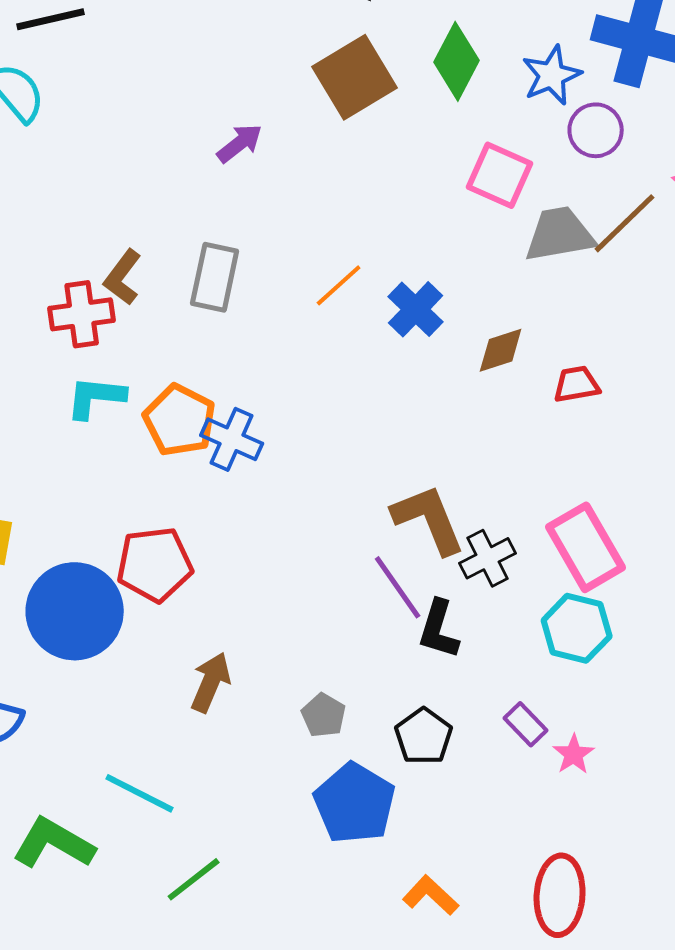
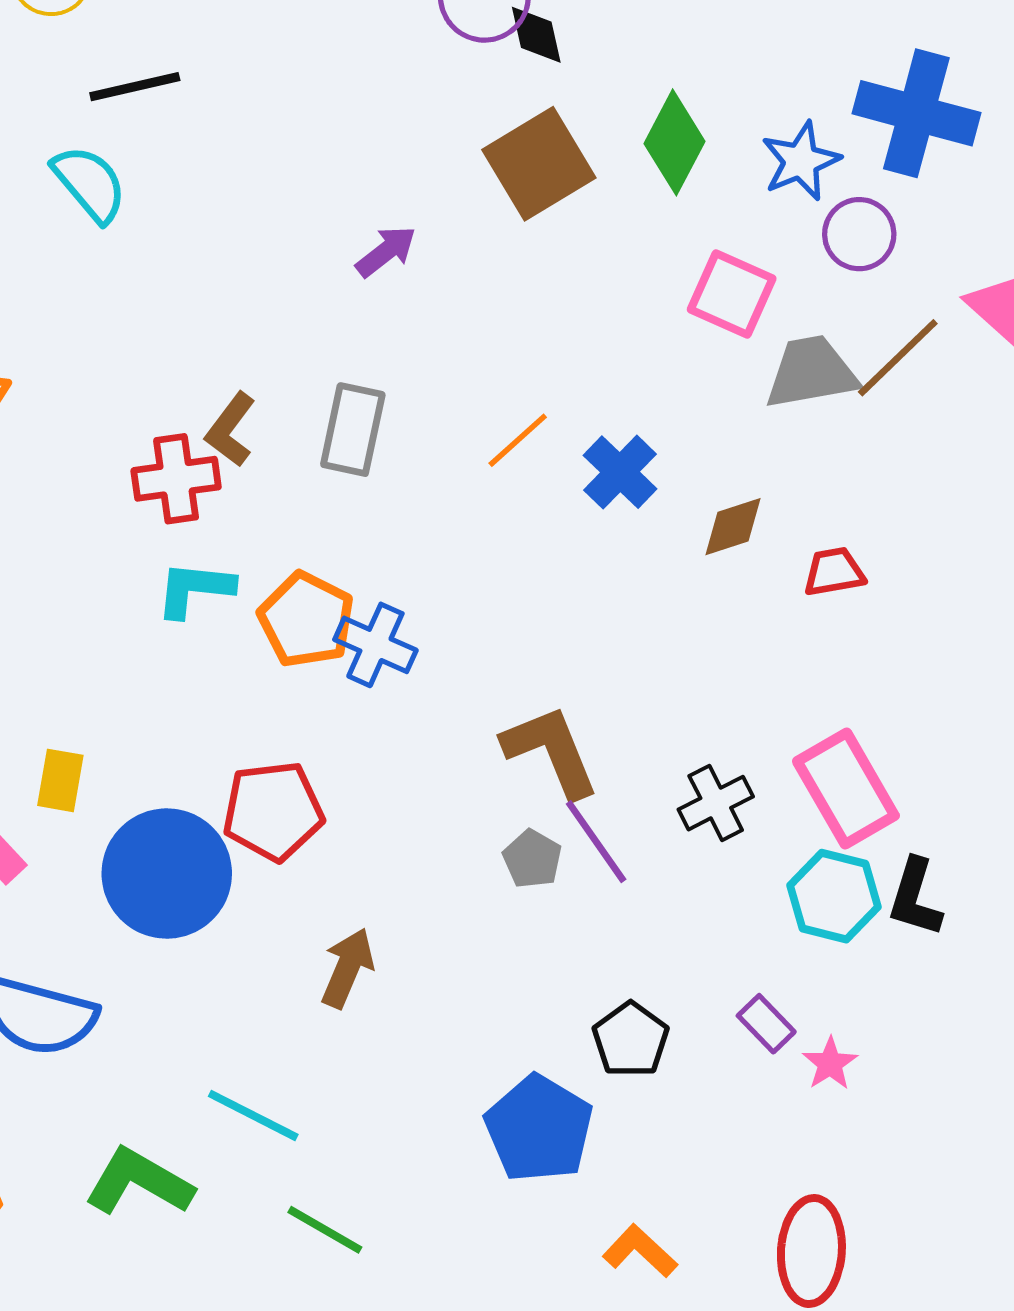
brown L-shape: (429, 519) -> (551, 751), moved
black L-shape: (439, 629) -> (915, 897), moved
gray pentagon: (324, 715) -> (532, 859), moved
green line: (194, 879) -> (325, 1230), turned 68

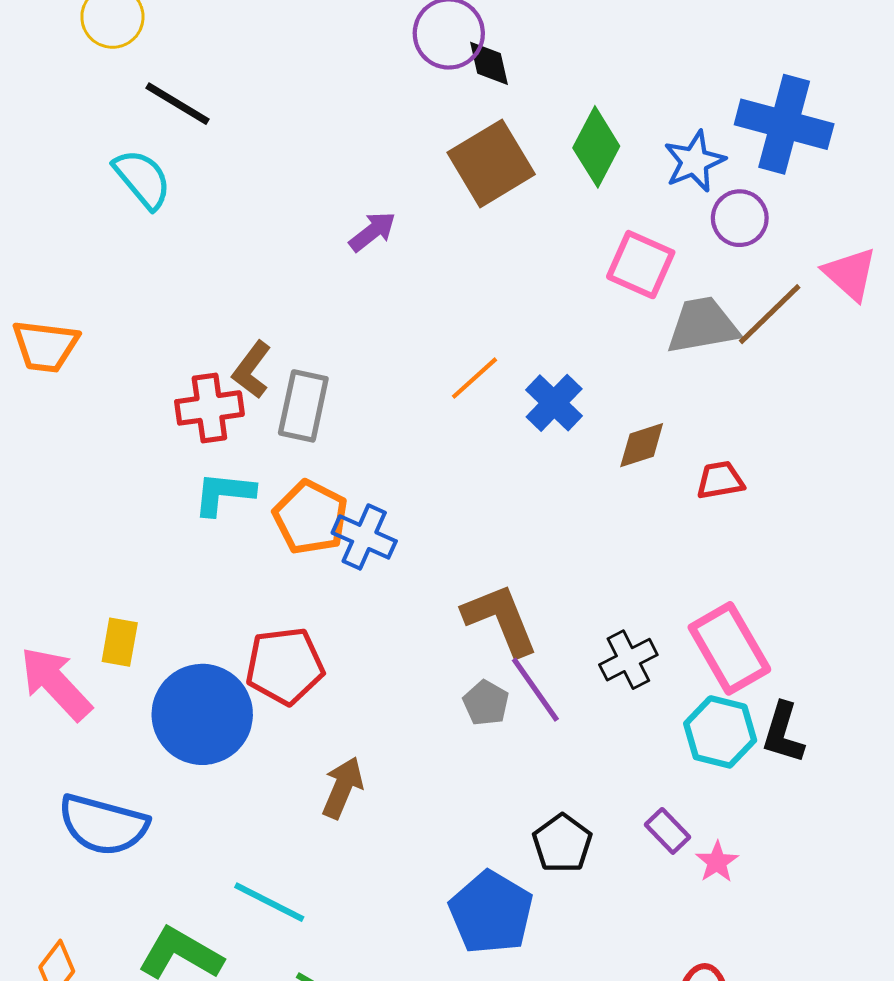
black line: (135, 87) -> (177, 104), turned 44
gray rectangle: (353, 430) -> (303, 406), moved

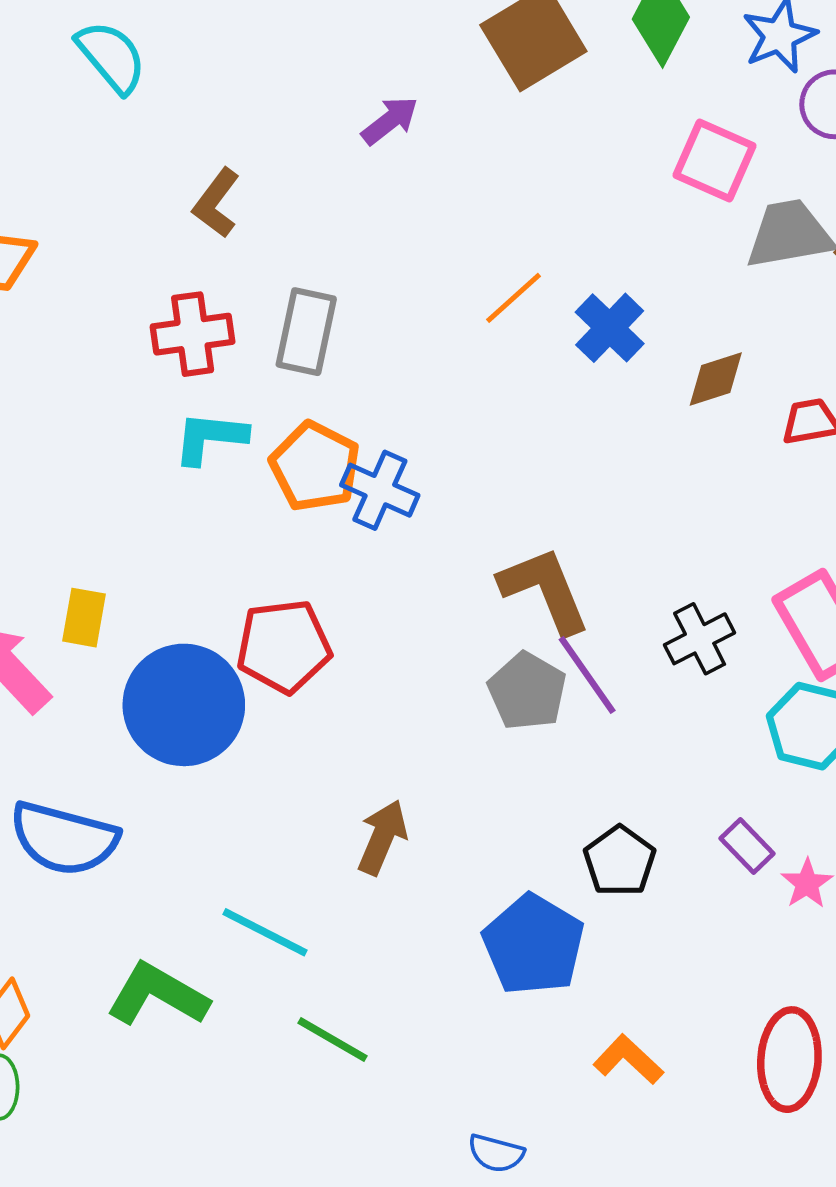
brown L-shape: (252, 370) -> (216, 203), moved
gray pentagon: (486, 703) -> (527, 691), size x1.4
brown arrow: (343, 788) -> (382, 837), moved

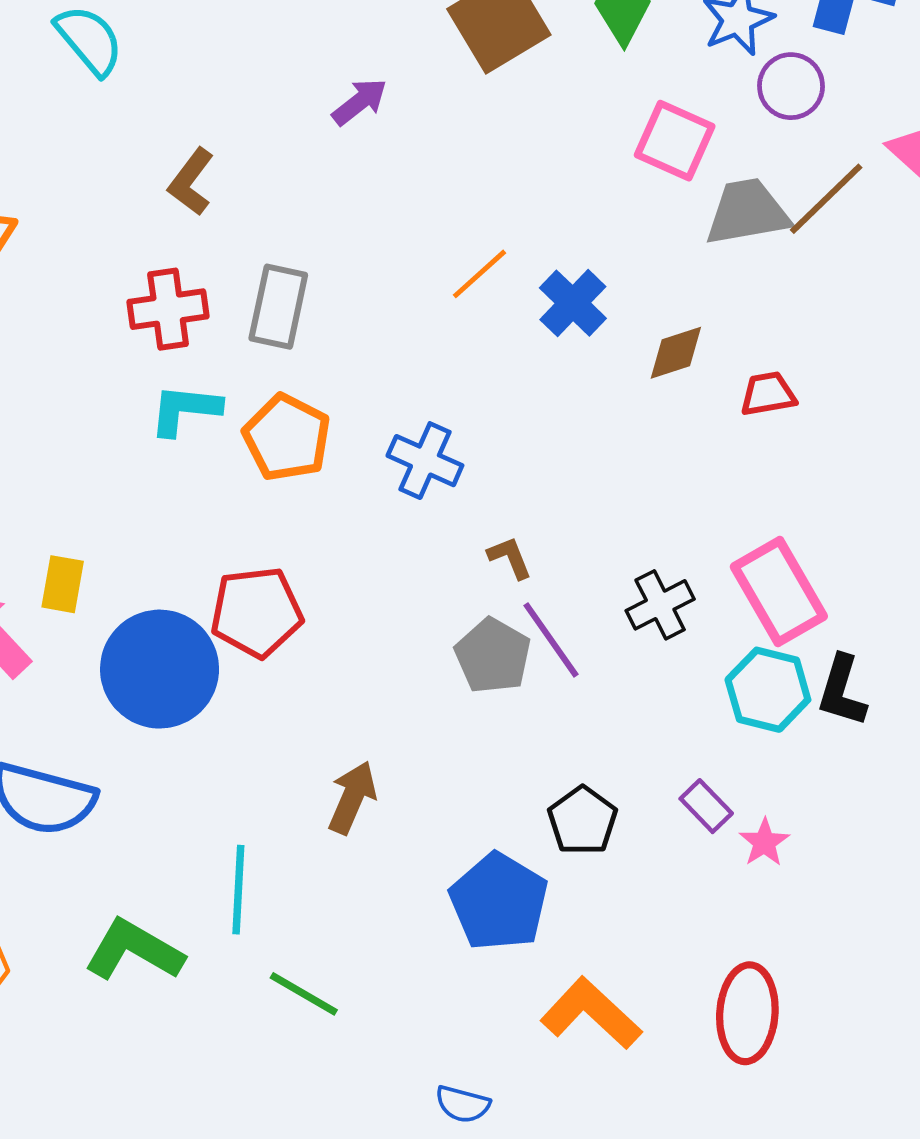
blue cross: (380, 490) -> (425, 461), moved
brown L-shape: (545, 590) -> (510, 558), size x0.5
cyan line: (265, 932) -> (238, 890), turned 66
orange L-shape: (628, 1060) -> (591, 1013), size x1.5

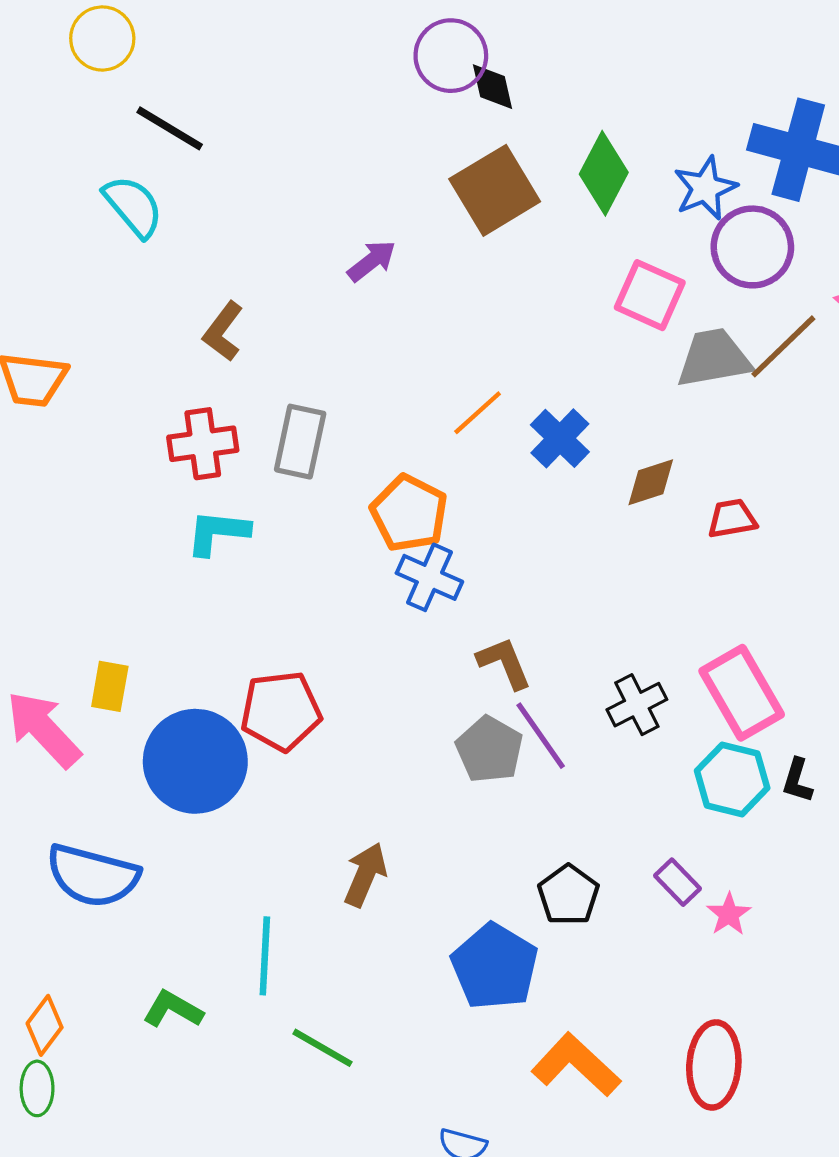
purple circle: (791, 86) -> (752, 247), size x1.4
orange pentagon: (287, 438) -> (409, 513), moved
brown L-shape: (510, 558) -> (504, 663), size x1.4
black L-shape: (842, 691) -> (797, 781), size x0.7
green L-shape: (134, 950) -> (173, 1009), size x0.7

